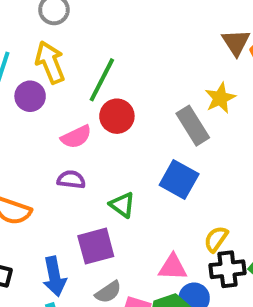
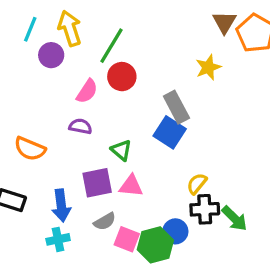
gray rectangle: (193, 126) -> (176, 107), moved
pink semicircle: (76, 137) -> (87, 91), turned -35
pink triangle: (173, 267) -> (131, 186), moved

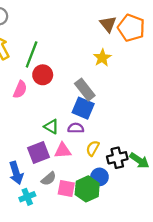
purple semicircle: (80, 126) -> (76, 128), moved
yellow semicircle: (197, 184) -> (93, 148), moved
cyan cross: (58, 239) -> (27, 197), moved

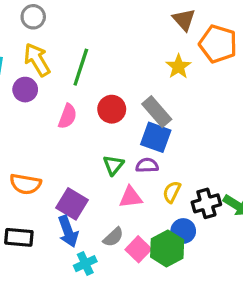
orange pentagon: (131, 28) -> (218, 44), moved
red circle: (43, 75) -> (112, 109), moved
green triangle: (51, 127) -> (113, 165), turned 42
purple square: (38, 152) -> (72, 204), moved, turned -35
pink square: (66, 188) -> (138, 249), turned 36

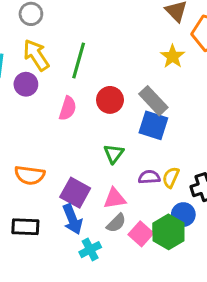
purple semicircle: (147, 165) -> (149, 177), moved
pink triangle: (131, 197) -> (115, 198), moved

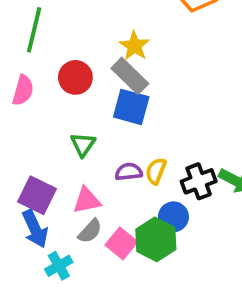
yellow star: (173, 56) -> (134, 46), moved

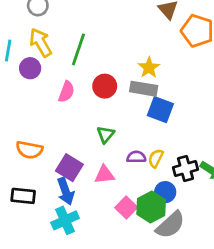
gray rectangle: (130, 76) -> (144, 89), turned -40
blue square: (131, 107) -> (160, 110), moved
gray semicircle: (90, 231) -> (170, 225), moved, size x1.6
cyan cross: (59, 266) -> (65, 220), moved, size x1.4

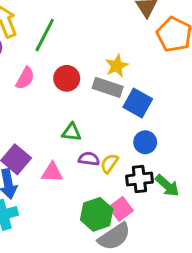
blue square: (160, 110) -> (138, 103), moved
green triangle: (106, 134) -> (72, 132), moved, turned 48
blue circle: (165, 192) -> (145, 142), moved
pink square: (126, 207) -> (121, 209), moved

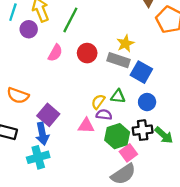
green triangle: (72, 132) -> (118, 96), moved
yellow semicircle: (109, 163) -> (98, 102), moved
pink triangle: (52, 172) -> (86, 126), moved
green hexagon: (97, 214) -> (117, 136), moved

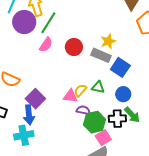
green line: (70, 20) -> (48, 23), moved
purple circle: (29, 29) -> (24, 22), size x1.5
purple semicircle: (104, 115) -> (83, 110), moved
pink triangle: (86, 126) -> (70, 96), moved
green arrow: (164, 135) -> (132, 115), moved

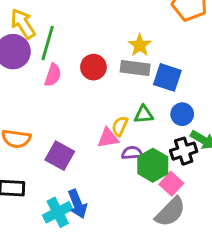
blue arrow: (29, 115) -> (77, 204), moved

